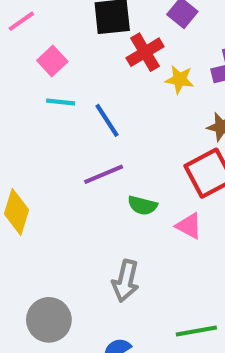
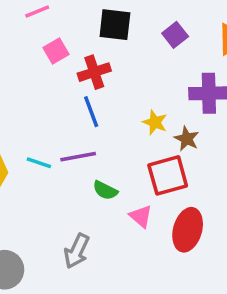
red cross: (145, 52) -> (94, 72), moved
yellow star: (179, 79) -> (155, 122), moved
cyan line: (61, 102) -> (39, 163), moved

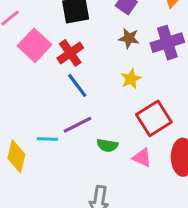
pink square: (56, 51) -> (35, 45), size x1.5
yellow star: (155, 122) -> (131, 79), turned -30
brown star: (187, 139) -> (129, 38), moved

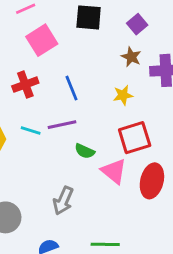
red cross: (70, 53) -> (25, 85), moved
pink triangle: (142, 158) -> (114, 171), size x1.4

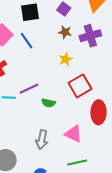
blue line: (71, 88) -> (27, 41), moved
pink triangle: (114, 171) -> (73, 134), moved

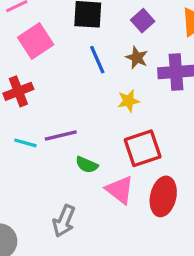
blue line: (27, 41) -> (97, 60), moved
pink triangle: (73, 134) -> (120, 190), moved

